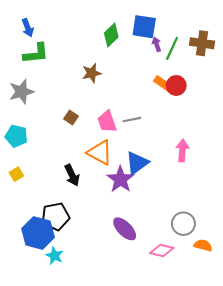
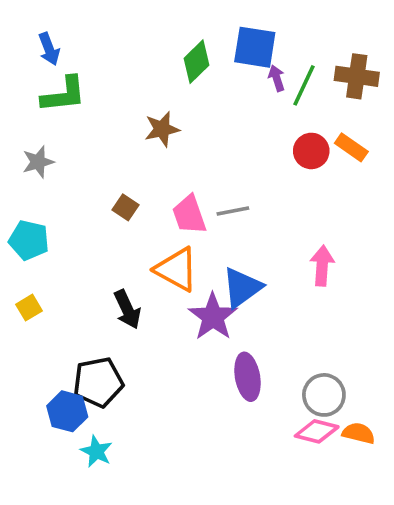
orange rectangle: (163, 83) -> (351, 147), moved
gray star: (21, 92) -> (38, 162), size x0.7
purple ellipse: (125, 229) -> (247, 377), moved, turned 35
blue hexagon: (38, 233) -> (67, 411), size x0.7
pink diamond: (162, 251) -> (317, 431), moved

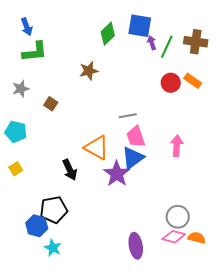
brown square: (125, 207) -> (51, 104), moved
pink trapezoid: (189, 215) -> (136, 137), moved
purple ellipse: (247, 377) -> (136, 246), moved

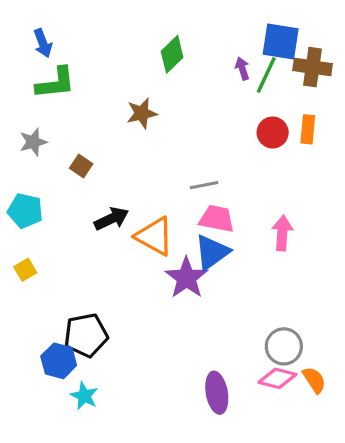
blue square: (140, 26) -> (281, 42), moved
orange rectangle: (193, 81) -> (308, 129), turned 60
pink trapezoid: (136, 137) -> (217, 219), turned 120
black arrow: (70, 170) -> (111, 219), moved, turned -90
orange semicircle: (197, 238) -> (314, 380), turned 42

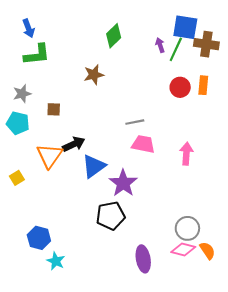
brown square: (81, 166) -> (54, 109), turned -32
cyan pentagon: (25, 211) -> (18, 123), moved
orange triangle: (155, 236) -> (49, 156), moved, turned 36
blue triangle: (212, 252) -> (94, 166), moved
black pentagon: (86, 335) -> (111, 216), moved

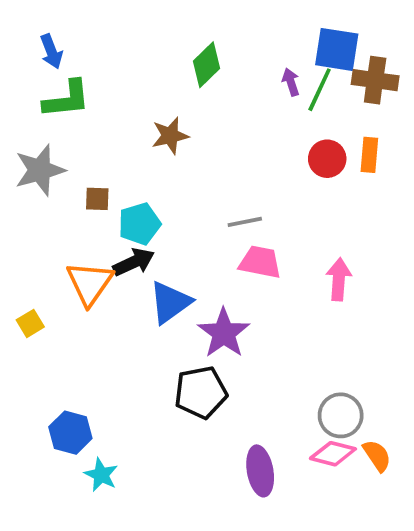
gray star: (22, 94) -> (40, 170), size x1.5
cyan pentagon: (18, 123) -> (139, 224), moved, turned -30

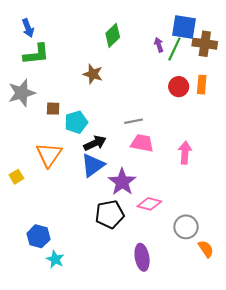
brown star: (170, 136) -> (93, 74), turned 30
black arrow: (134, 262) -> (95, 143), moved
pink diamond: (333, 454) -> (149, 204), moved

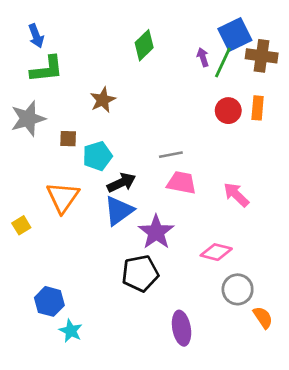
blue square: (184, 27) -> (235, 35), turned -35
brown star: (93, 74) -> (103, 100), moved, turned 30
pink arrow: (185, 153) -> (236, 195), turned -50
pink diamond: (149, 204) -> (216, 252), moved

